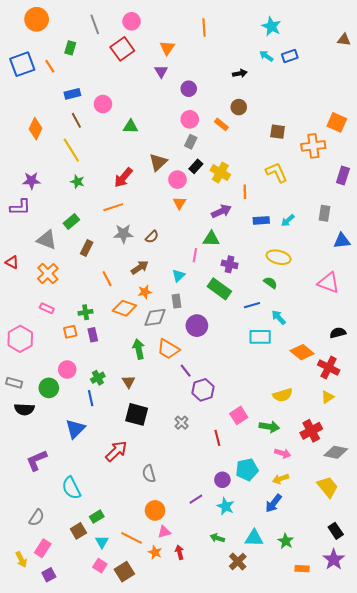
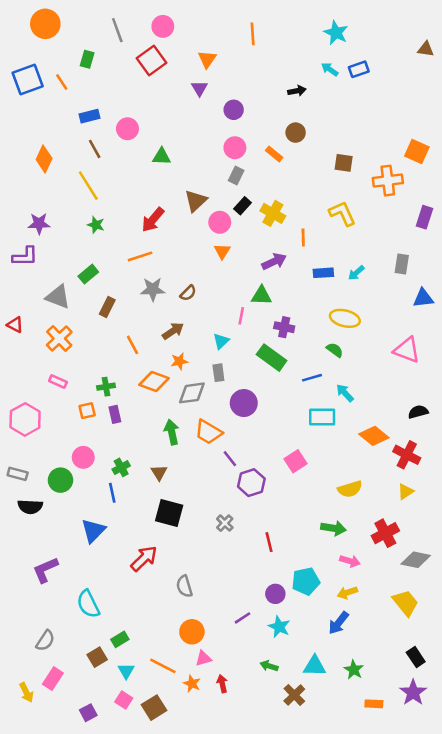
pink square: (239, 415) -> (296, 461), moved
purple square: (49, 575) -> (88, 713), moved

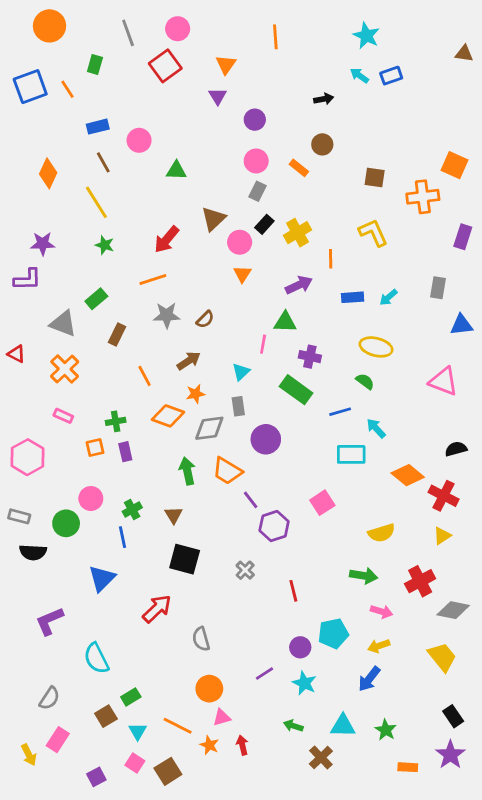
yellow cross: (273, 213) -> (297, 233), turned 30

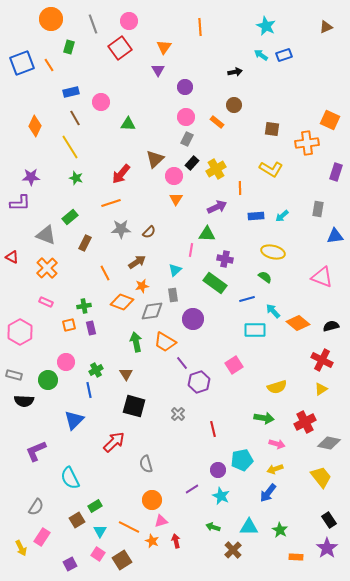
orange circle: (49, 26) -> (51, 19), moved
brown triangle: (464, 54) -> (326, 27), moved, turned -32
yellow L-shape: (373, 233) -> (271, 169), turned 145
orange diamond: (408, 475) -> (298, 323), moved

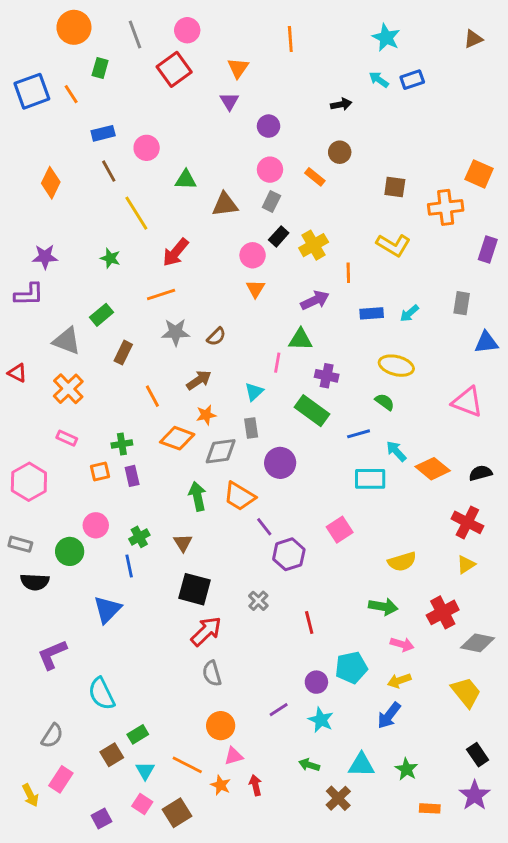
yellow line: (70, 147) -> (136, 213), moved
brown triangle: (155, 159) -> (225, 204), moved, turned 36
red arrow: (114, 442) -> (206, 631), moved

